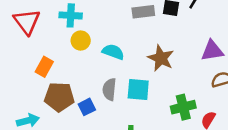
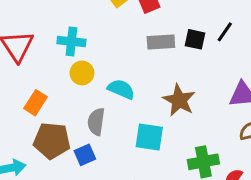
gray semicircle: (109, 89) -> (96, 122), moved

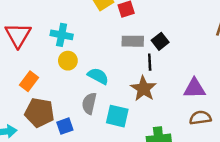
black line: (225, 32) -> (150, 62), moved, turned -42
black square: (195, 39) -> (160, 41), turned 35
gray semicircle: (96, 122) -> (89, 103), moved

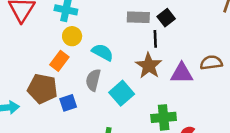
orange rectangle: (29, 81) -> (59, 61), moved
purple triangle: (194, 88) -> (182, 73), moved
cyan square: (117, 116) -> (122, 93), turned 35
brown semicircle: (200, 118) -> (211, 63), moved

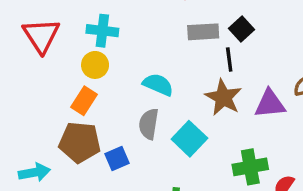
yellow circle: (72, 36) -> (95, 65), moved
orange rectangle: (59, 61) -> (84, 101), moved

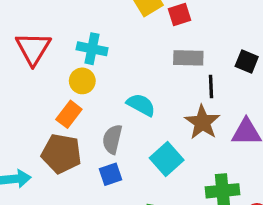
black square: (242, 29) -> (247, 61), moved, turned -30
gray semicircle: (149, 124) -> (112, 139), moved
blue square: (117, 158) -> (111, 174), moved

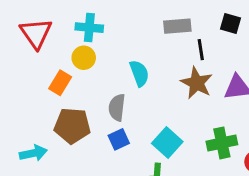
cyan semicircle: (141, 105) -> (139, 73), turned 48
orange rectangle: (69, 114) -> (60, 83), moved
cyan square: (167, 159) -> (167, 143), moved

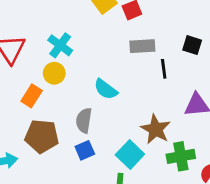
cyan cross: (89, 28) -> (60, 45), turned 30
cyan semicircle: (139, 73) -> (106, 89), turned 145
brown star: (197, 83) -> (156, 129), moved

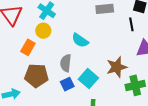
black line: (164, 69) -> (131, 24), moved
brown star: (156, 129) -> (117, 67), turned 30
cyan square: (130, 155) -> (88, 79), moved

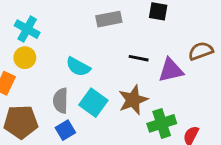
black line: (131, 24) -> (139, 58), moved, turned -64
cyan square: (88, 79) -> (93, 103), moved

